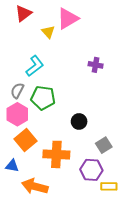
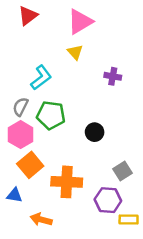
yellow triangle: (48, 32) -> (75, 52), moved
black circle: (79, 121) -> (95, 132), moved
orange arrow: (35, 186) -> (41, 220), size x0.7

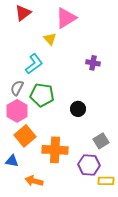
yellow triangle: (75, 52) -> (50, 39), moved

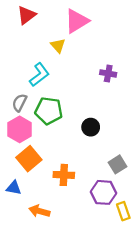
orange cross: (55, 150) -> (64, 175), size x0.7
yellow rectangle: (106, 181) -> (123, 211), turned 70

